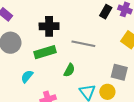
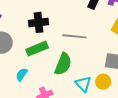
green semicircle: (69, 70) -> (63, 64), size x1.6

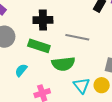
green rectangle: (37, 49) -> (39, 46), turned 35
green semicircle: (63, 64) -> (63, 64), turned 55

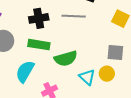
gray line: (77, 37) -> (74, 16), moved
cyan semicircle: (21, 70) -> (25, 71), size x1.6

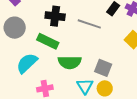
gray square: (115, 52) -> (103, 68), moved

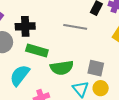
black cross: (55, 16) -> (25, 26), moved

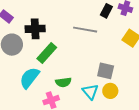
green rectangle: (37, 51) -> (47, 53), turned -65
green semicircle: (62, 68) -> (63, 82), moved, size x0.7

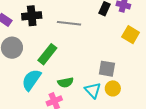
black cross: (35, 29) -> (32, 16), moved
gray line: (85, 30) -> (69, 23), moved

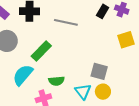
yellow square: (131, 35) -> (126, 40), turned 36

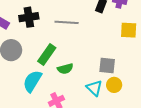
yellow square: (126, 40) -> (129, 30), turned 30
green semicircle: (57, 81) -> (65, 69), moved

